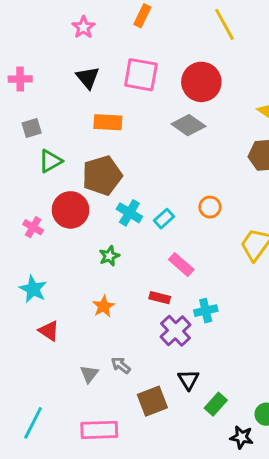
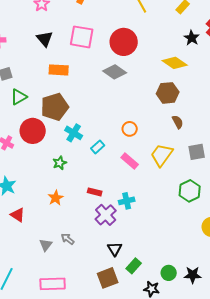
cyan rectangle: (164, 219) -> (98, 147), moved
pink rectangle: (181, 265) -> (130, 161), moved
brown square: (152, 401) -> (108, 278), moved

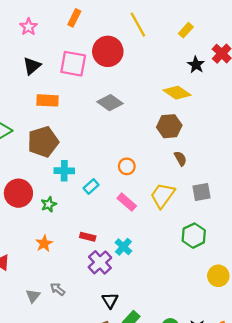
black triangle: (45, 39) -> (32, 66), turned 30
red circle: (124, 42) -> (108, 51), moved
red circle: (33, 131) -> (18, 193), moved
cyan cross: (74, 133) -> (64, 171), turned -30
cyan cross: (127, 201) -> (123, 247), turned -35

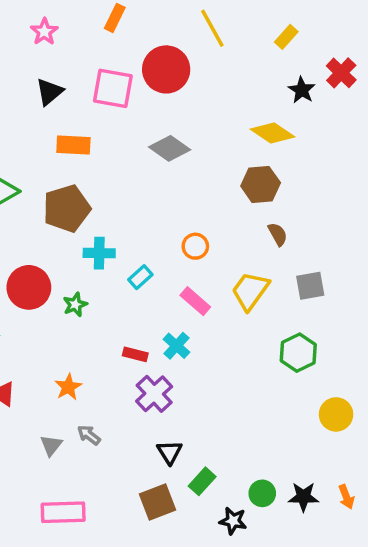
orange star: (44, 243) -> (68, 387), moved
cyan cross: (123, 247) -> (176, 346), moved

